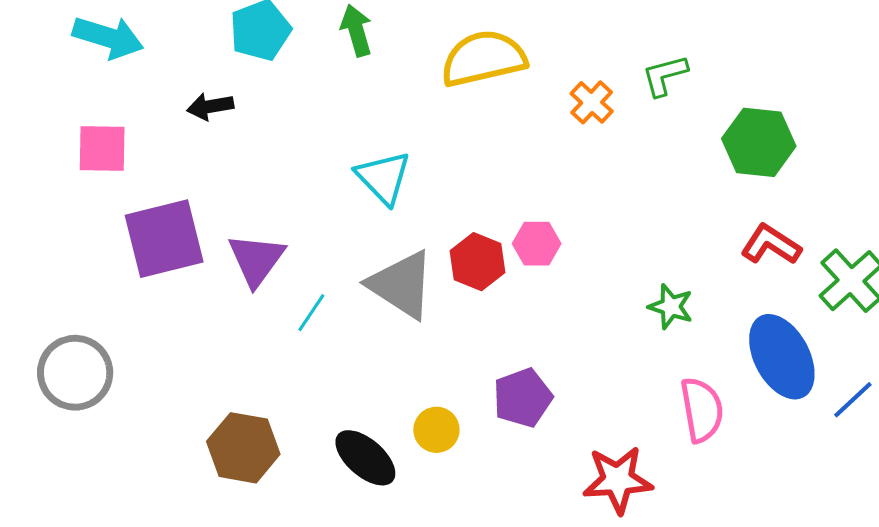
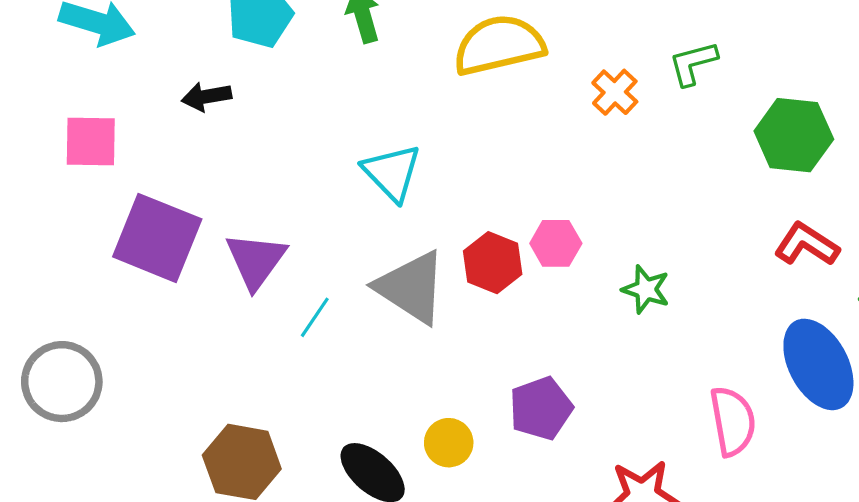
purple square: (164, 239) -> (157, 238), turned 36
green star: (671, 307) -> (646, 289), moved

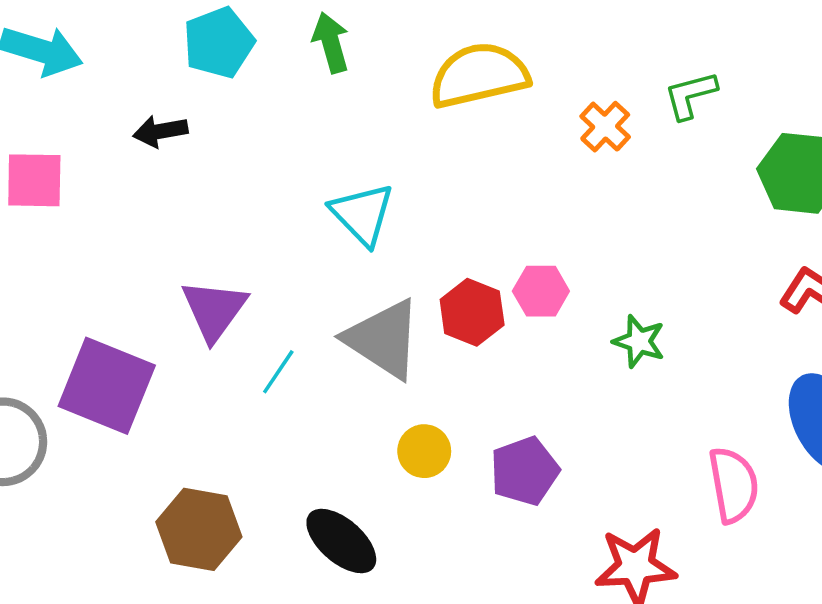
purple square: (157, 238) -> (107, 386), moved
yellow circle: (449, 443) -> (424, 451), moved

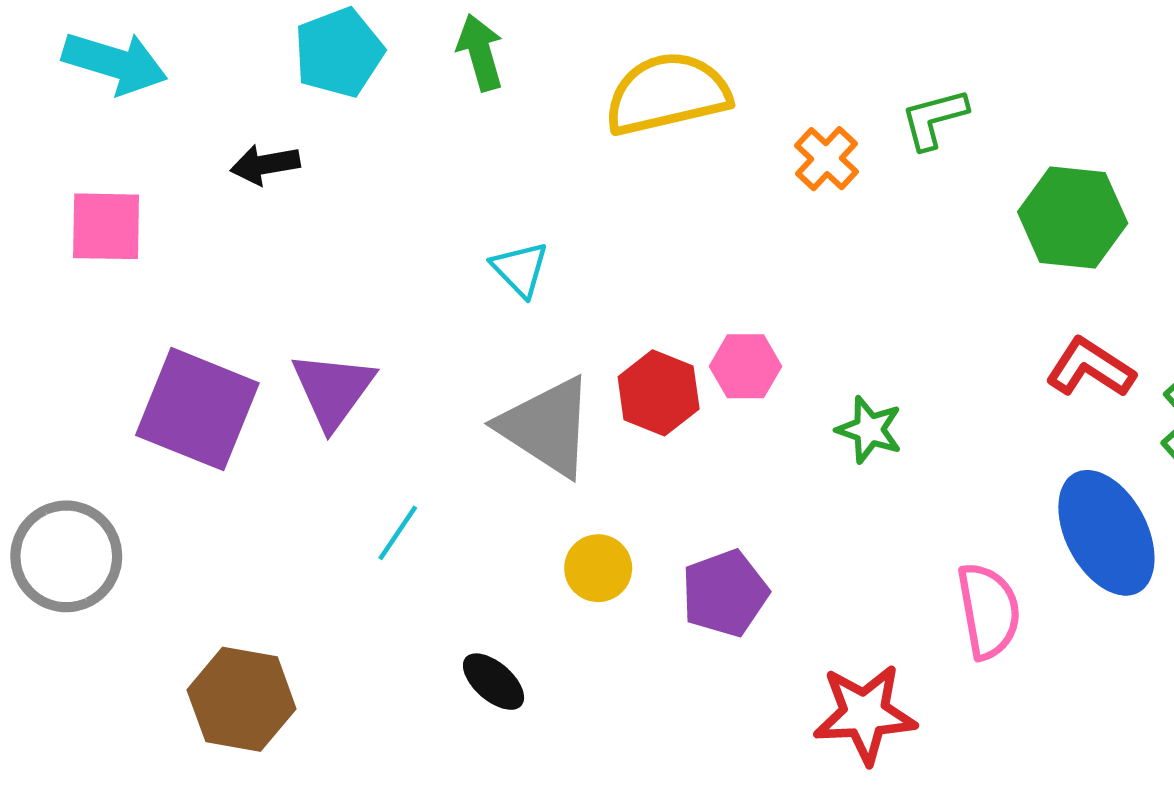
cyan triangle: (362, 214) -> (520, 269), size x0.7
cyan line: (278, 372) -> (398, 533), moved
purple square: (107, 386) -> (197, 409), moved
brown hexagon: (199, 529) -> (242, 699), moved
black ellipse: (341, 541) -> (494, 682), size x0.7

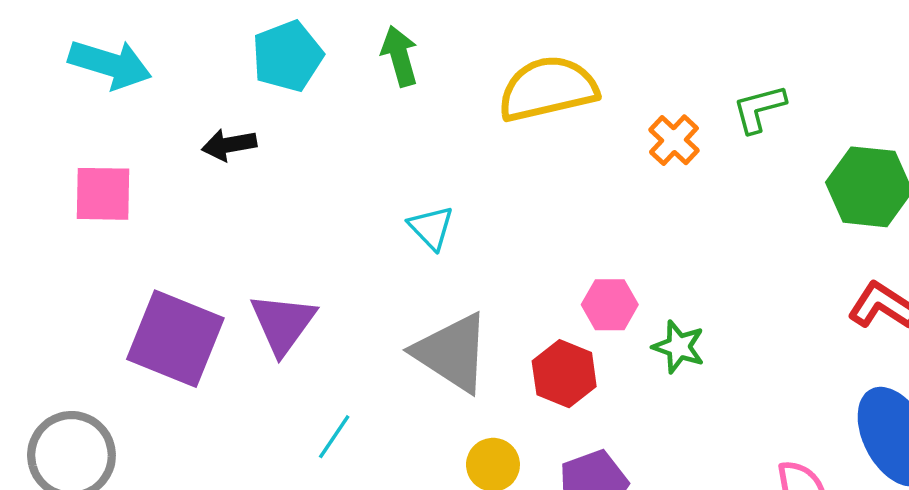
red hexagon: (659, 393) -> (564, 374), moved
green star: (869, 430) -> (679, 347), moved

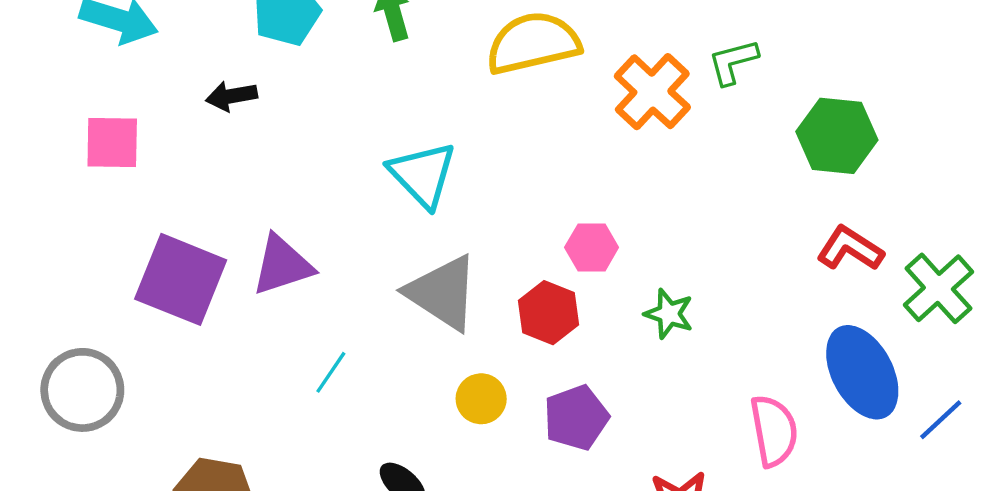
orange cross: (674, 140) -> (652, 92), size x1.6
cyan triangle: (431, 228) -> (423, 175), size x1.6
purple triangle: (283, 323) -> (282, 265), turned 36
green star: (679, 347) -> (669, 314), moved

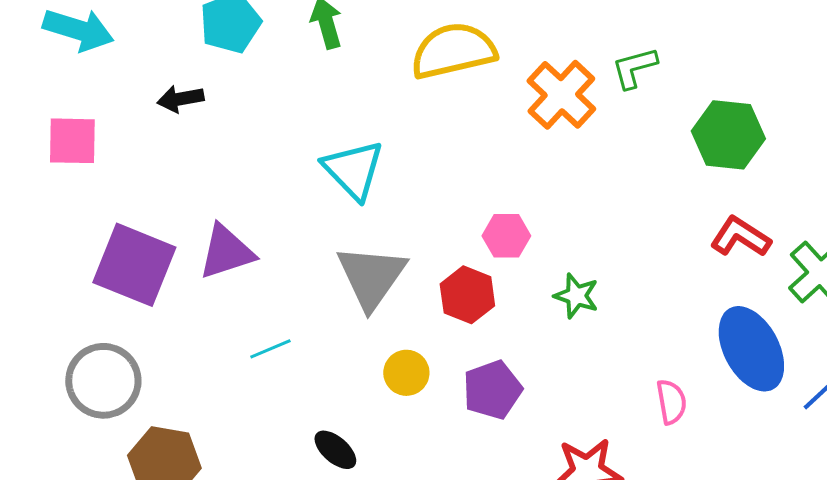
gray triangle: (442, 293) -> (371, 277), turned 32
cyan line: (331, 372) -> (270, 349), turned 33
gray circle: (82, 390) -> (103, 381), moved
pink semicircle: (774, 431) -> (671, 402), size x0.7

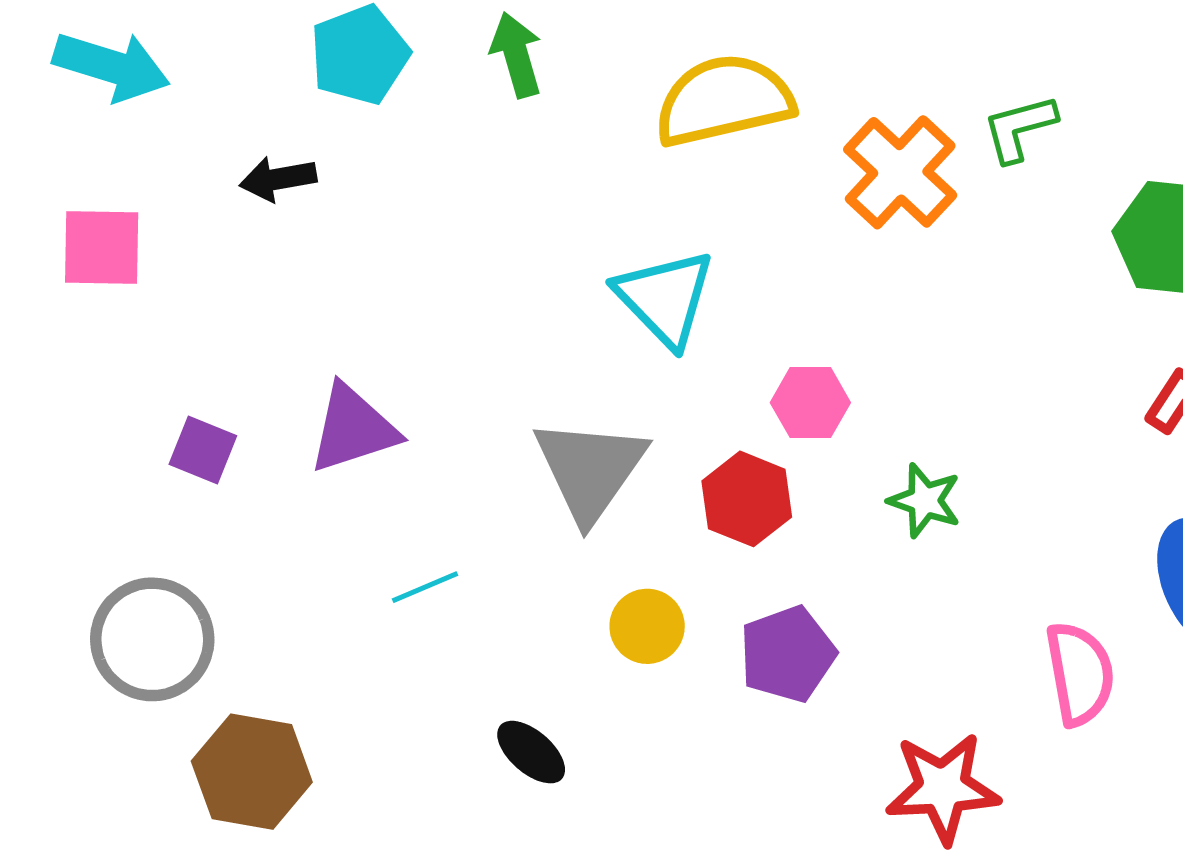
cyan triangle: (353, 170) -> (665, 298), moved
purple square: (134, 265) -> (203, 450), size x0.5
pink semicircle: (671, 402) -> (1080, 674), size x1.4

